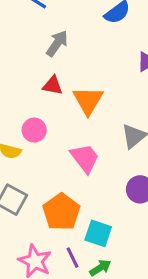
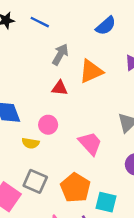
orange triangle: (88, 100) -> (91, 71), moved, turned 40

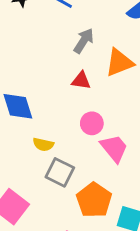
pink circle: (48, 125) -> (92, 123), moved
gray square: (35, 181) -> (60, 172), moved

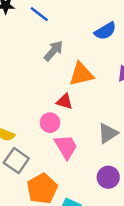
red triangle: (81, 81) -> (65, 101), moved

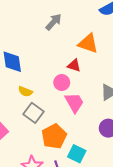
gray arrow: (53, 51) -> (54, 22), moved
orange triangle: (81, 74) -> (88, 43), turned 30

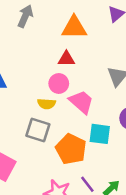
yellow semicircle: (25, 91) -> (47, 104), moved
cyan square: (77, 154) -> (100, 134), moved

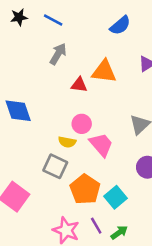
red triangle: (66, 59) -> (79, 85), moved
cyan square: (100, 134) -> (116, 197), moved, turned 35

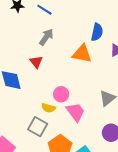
blue semicircle: (120, 25) -> (97, 32), moved, turned -42
red triangle: (79, 85) -> (36, 62), moved, turned 40

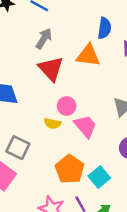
red triangle: (36, 62) -> (51, 69), moved, size x1.6
gray square: (38, 127) -> (18, 148), moved

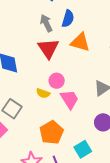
blue semicircle: (104, 28) -> (68, 19), moved
gray arrow: (44, 38) -> (46, 23), turned -66
cyan square: (99, 177) -> (83, 149), moved

